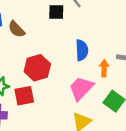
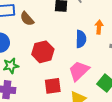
orange arrow: (104, 68) -> (99, 27), moved
red square: (24, 96) -> (53, 86), moved

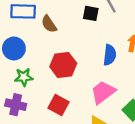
red square: (53, 86) -> (59, 105), moved, turned 30

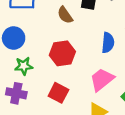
brown semicircle: (49, 24) -> (65, 15), moved

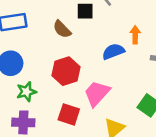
blue semicircle: (108, 43) -> (113, 52), turned -108
pink trapezoid: (102, 80) -> (97, 93), moved

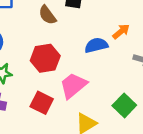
orange arrow: (135, 35) -> (121, 31), turned 42

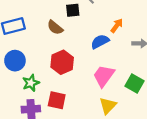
pink trapezoid: (73, 86) -> (104, 76), moved
red square: (42, 103) -> (57, 100), moved

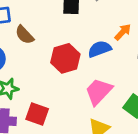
brown semicircle: (55, 28) -> (25, 35), moved
red hexagon: (62, 62) -> (65, 58), moved

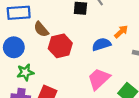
red hexagon: (65, 58) -> (60, 46), moved

